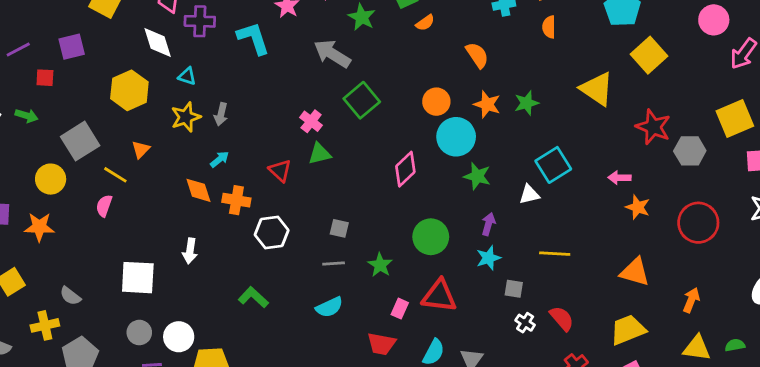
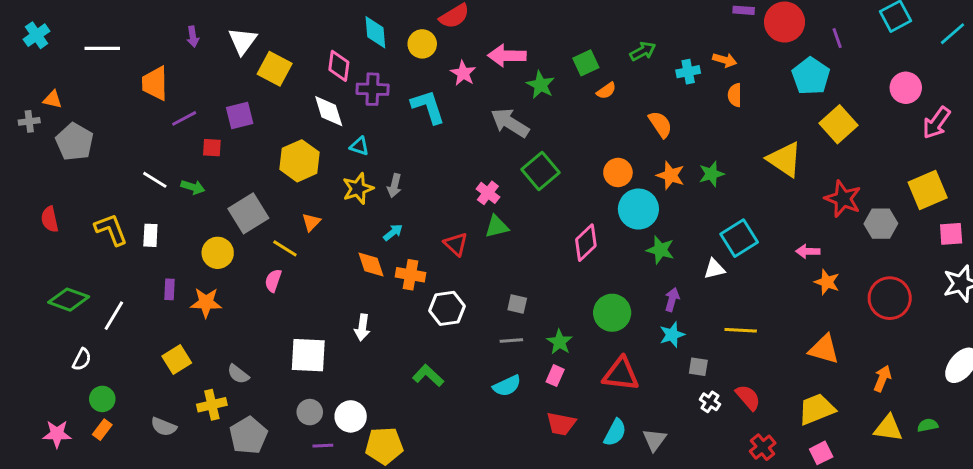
pink rectangle: (400, 309) -> (555, 376), moved

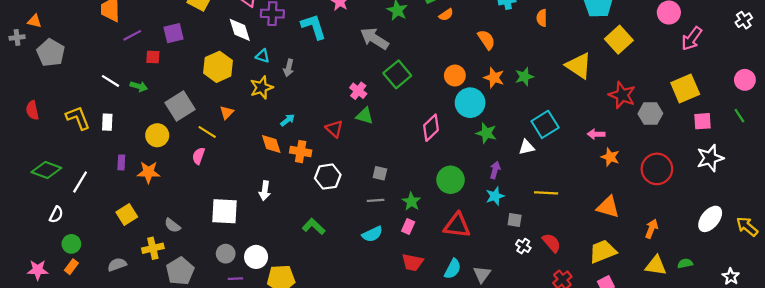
gray arrow: (394, 186) -> (289, 68), moved
green triangle: (497, 227) -> (365, 116), turned 30
gray semicircle: (164, 427) -> (117, 265), turned 138

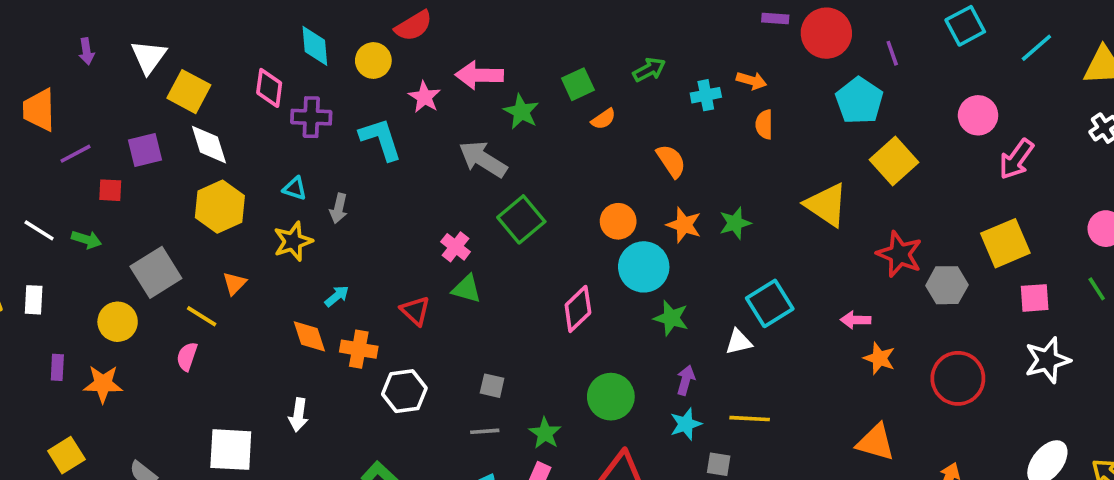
white diamond: (240, 30) -> (209, 145), moved
yellow line: (546, 193) -> (750, 419), moved

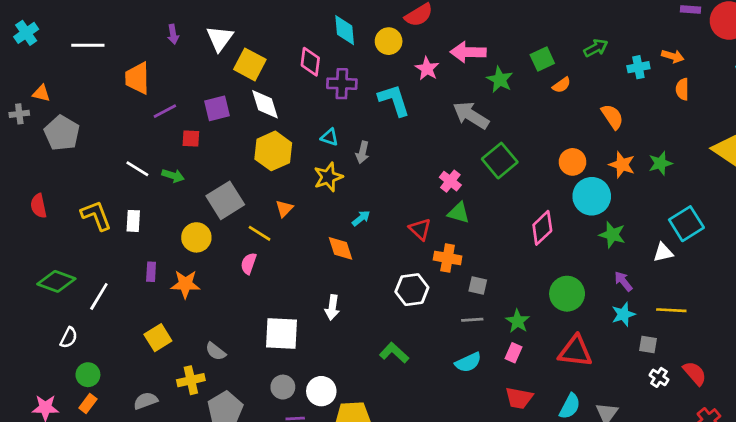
orange cross: (359, 349) -> (448, 258), moved
purple arrow: (686, 380) -> (623, 281), turned -55

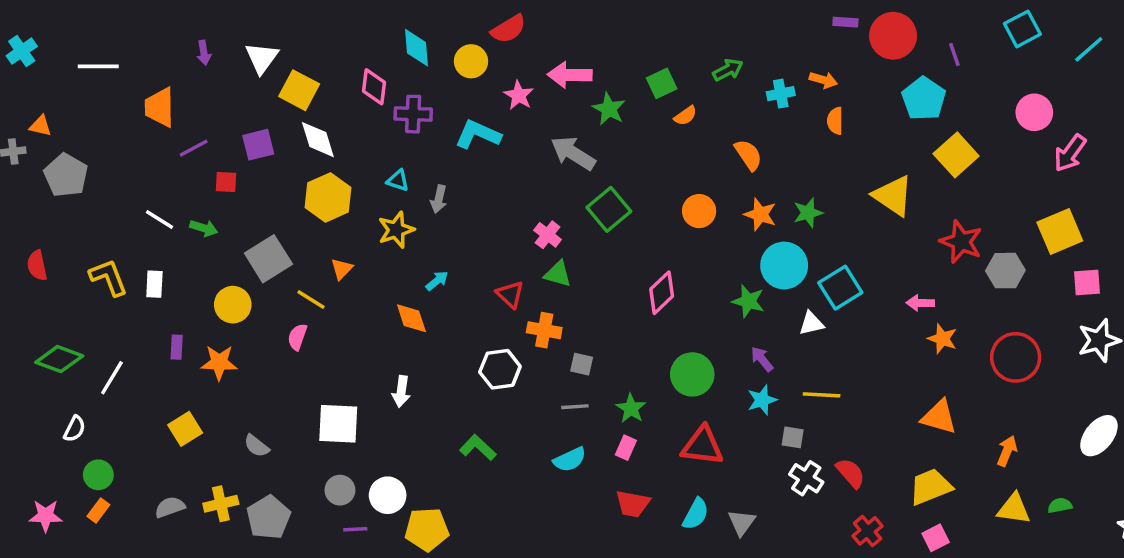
cyan L-shape: (394, 100) -> (478, 134), turned -48
cyan circle: (592, 196) -> (784, 265), moved
white cross: (659, 377) -> (806, 478), size x1.4
yellow cross: (191, 380) -> (221, 504), moved

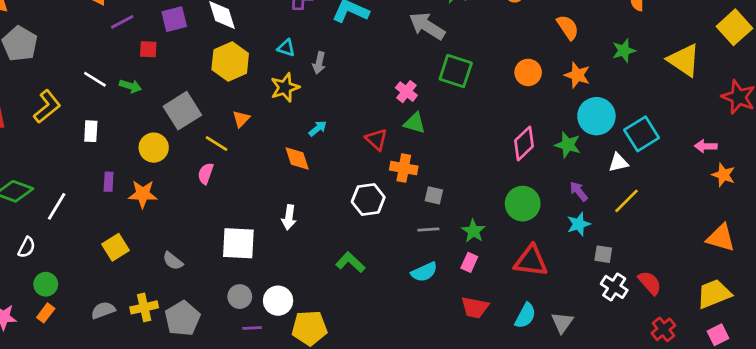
green square: (609, 209) -> (456, 71), turned -32
green star: (808, 213) -> (624, 51), moved
yellow L-shape: (109, 277) -> (47, 107), moved, turned 72
pink diamond: (662, 293) -> (524, 143), moved
yellow line: (822, 395) -> (626, 201), moved, turned -48

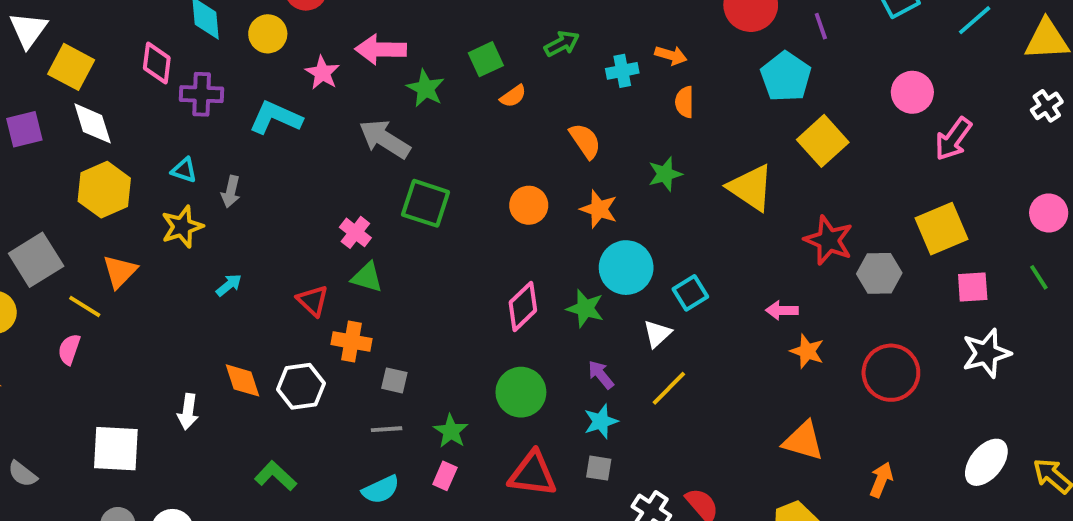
orange triangle: (241, 119) -> (120, 271), size x1.4
cyan square: (642, 134) -> (690, 293), size x0.7
orange diamond: (297, 159) -> (242, 380), moved
white triangle: (618, 163) -> (657, 334), turned -30
gray square: (603, 254) -> (599, 468), moved

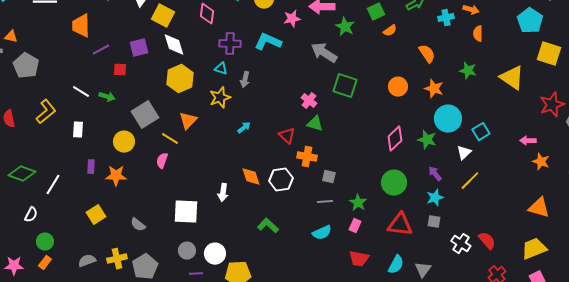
pink star: (322, 73) -> (292, 19), turned 30
purple cross: (202, 94) -> (230, 44), moved
yellow square: (823, 141) -> (549, 54), turned -30
green star: (665, 174) -> (468, 71), turned 30
red star: (829, 240) -> (552, 105), turned 30

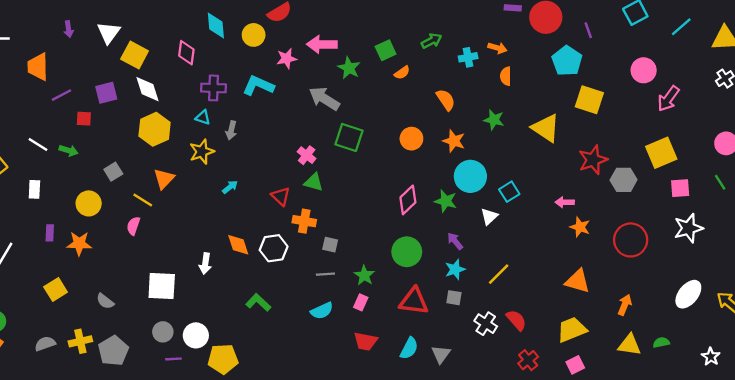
gray square: (145, 115) -> (113, 172), size x0.6
yellow line: (470, 181) -> (499, 274), moved

